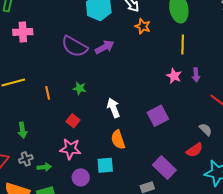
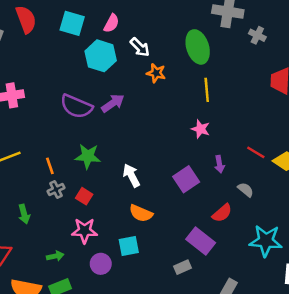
purple arrow: (196, 75) -> (219, 164), moved
green star: (79, 88) -> (88, 156), size x1.5
orange semicircle: (118, 140) -> (141, 213), turned -42
red semicircle: (195, 150) -> (222, 213), moved
gray cross: (26, 159) -> (56, 190), moved

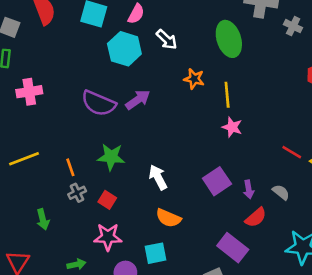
orange star: (156, 73) -> (194, 79), moved
yellow line: (207, 90) -> (227, 95), moved
purple arrow: (219, 164) -> (249, 189), moved

